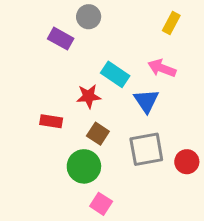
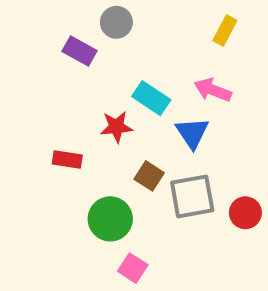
brown square: (98, 134) -> (149, 176), moved

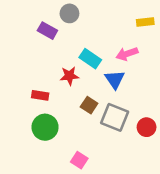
yellow rectangle: (225, 31) -> (145, 22), moved, turned 56
pink arrow: (213, 90) -> (127, 54), turned -40
gray square: (192, 196) -> (115, 117), turned 32
green circle: (110, 219) -> (45, 127), moved

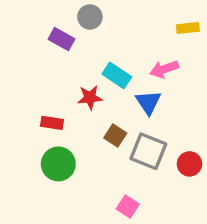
pink square: (79, 160) -> (128, 207), moved

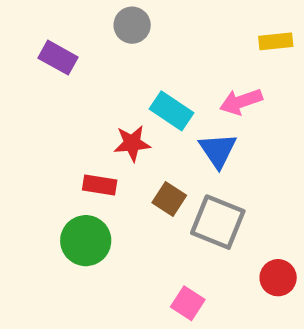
purple rectangle: (61, 39) -> (58, 58), moved
red rectangle: (52, 123) -> (100, 185), moved
red circle: (189, 164) -> (278, 278), moved

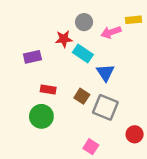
gray circle: (132, 25) -> (84, 22), moved
purple rectangle: (58, 58) -> (32, 57), moved, turned -42
pink arrow: (241, 102) -> (111, 32), moved
red star: (132, 143) -> (64, 39), moved

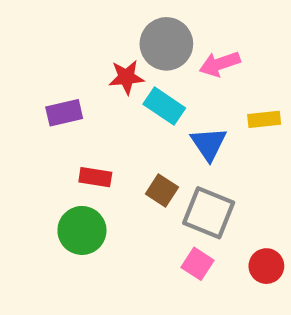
yellow rectangle: (133, 20) -> (264, 119), moved
gray circle: (84, 22) -> (166, 44), size x1.5
pink square: (91, 147) -> (197, 264), moved

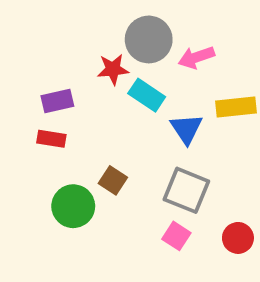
yellow rectangle: (264, 119) -> (236, 107), size x1.4
red rectangle: (95, 177) -> (51, 139), moved
brown square: (162, 190) -> (113, 180), moved

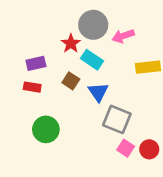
red star: (113, 69) -> (71, 43), turned -30
blue triangle: (186, 129) -> (98, 92), moved
brown square: (113, 180) -> (71, 81), moved
pink square: (176, 236) -> (126, 148), moved

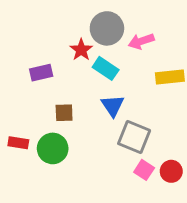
brown square: (71, 81) -> (64, 113), moved, turned -35
red rectangle: (32, 87) -> (18, 143), moved

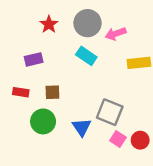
red star: (81, 50) -> (49, 24), moved
blue triangle: (113, 106) -> (82, 127), moved
red rectangle: (18, 143) -> (21, 92), moved

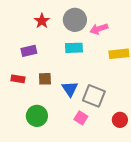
cyan rectangle: (86, 56) -> (74, 48), turned -36
green circle: (43, 121) -> (37, 116), moved
blue triangle: (82, 127) -> (70, 89), moved
pink square: (118, 139) -> (81, 118), moved

